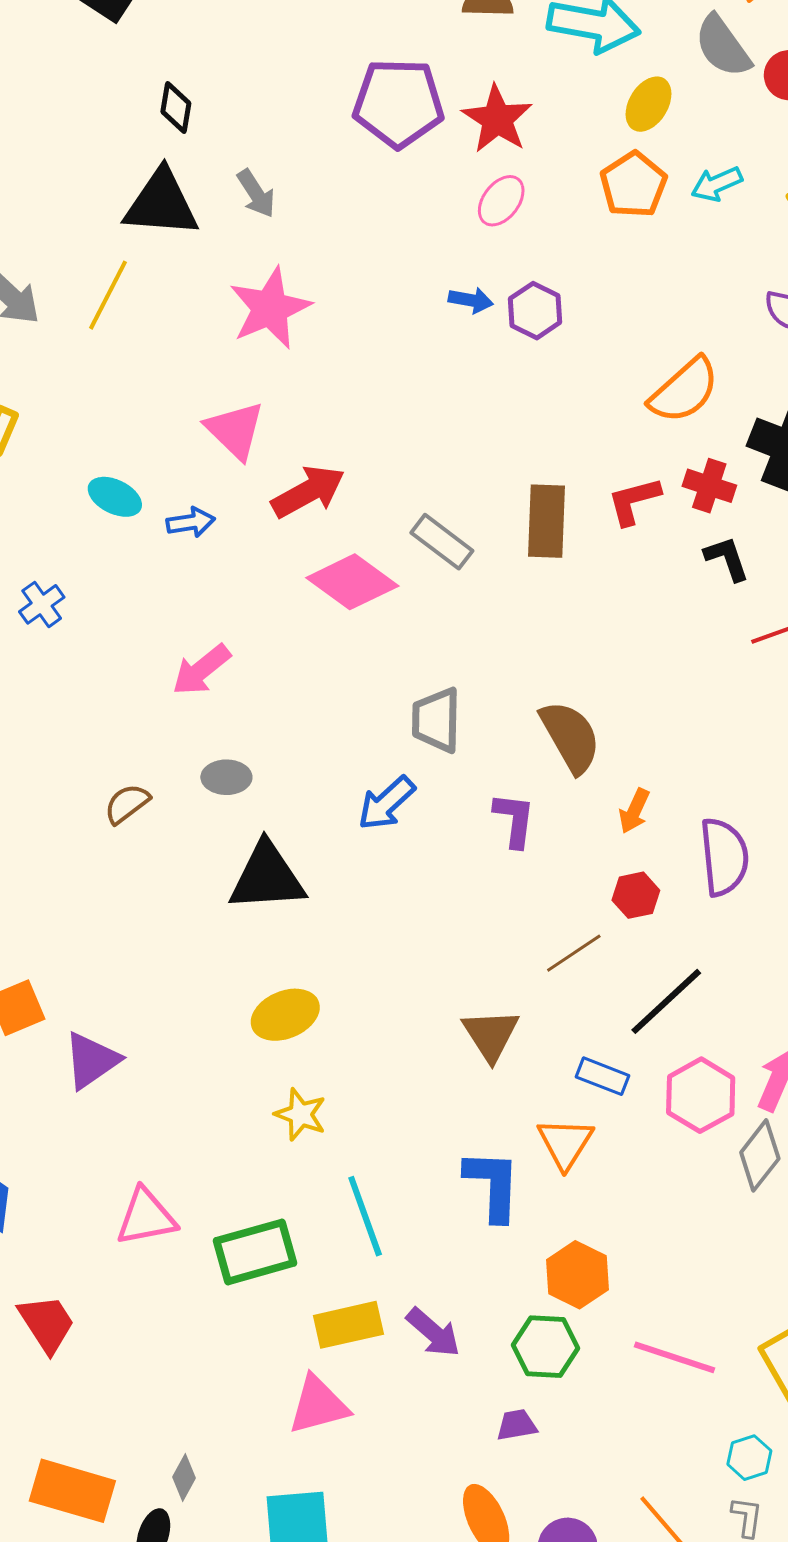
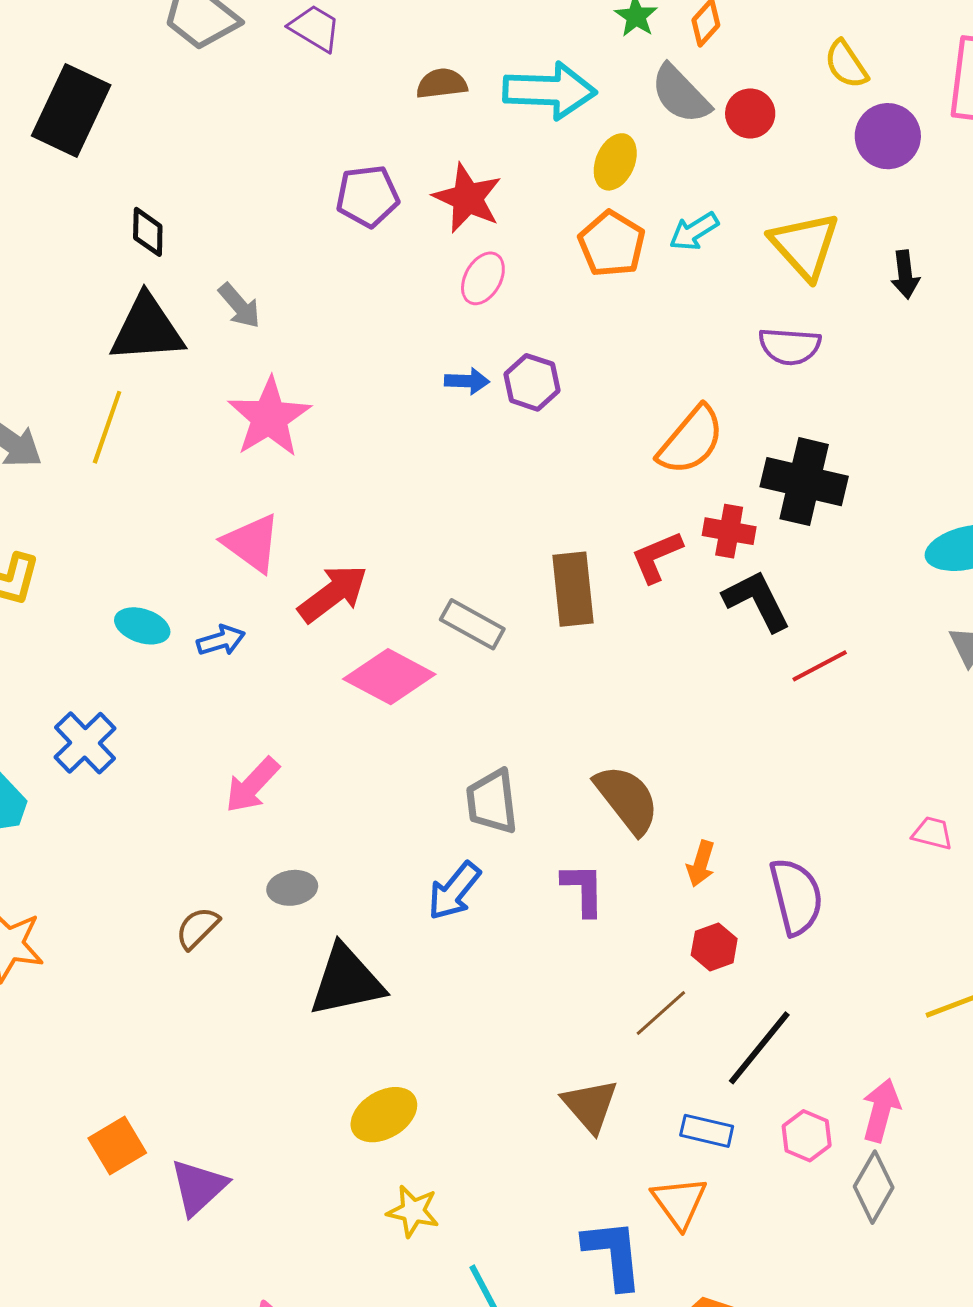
purple pentagon: (398, 103) -> (368, 196), size x0.7
black L-shape: (727, 558) -> (757, 601), size x1.4
blue cross: (42, 604) -> (85, 743), size x1.4
pink hexagon: (701, 1095) -> (807, 1136), size x0.7

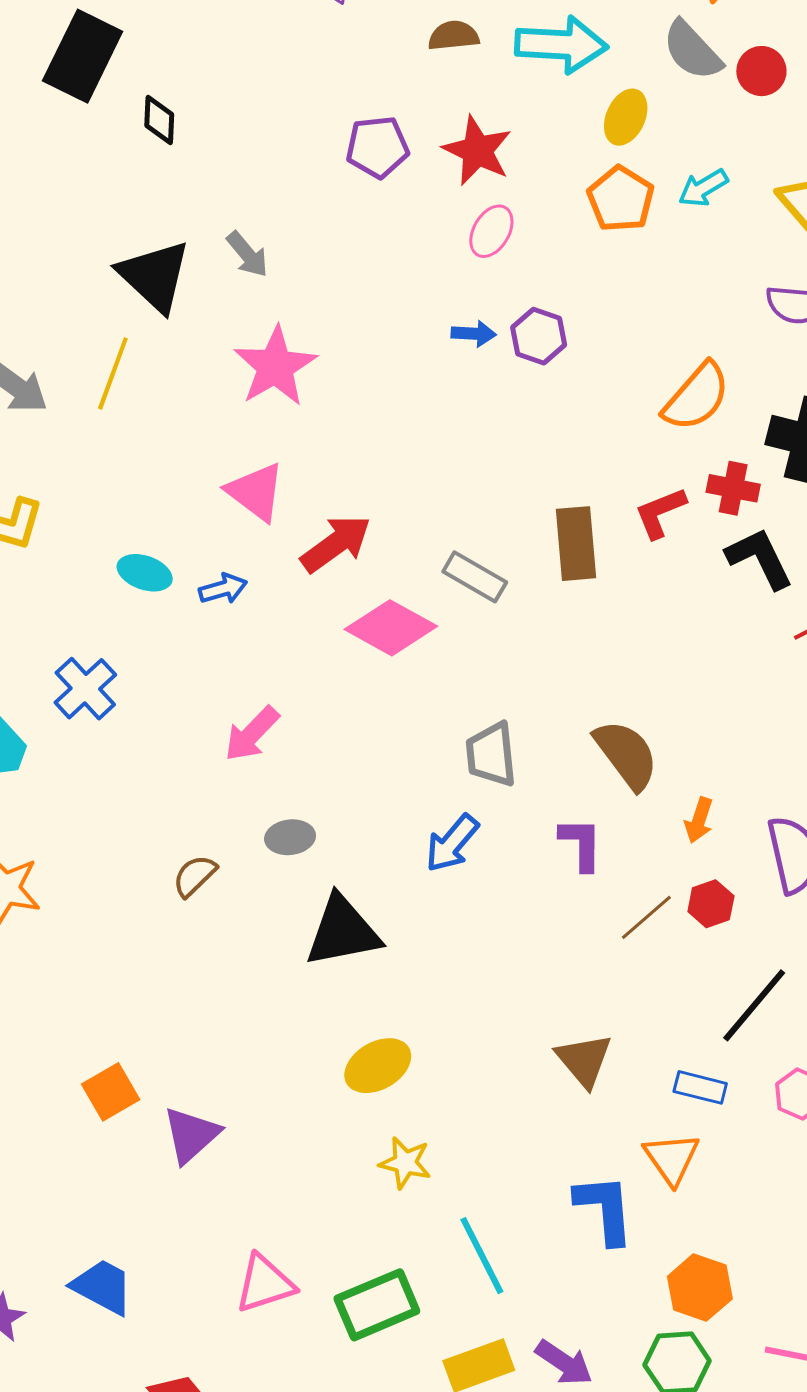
black diamond: (148, 232) -> (159, 120), moved
black triangle: (147, 329) -> (155, 276), turned 46
brown line: (661, 1013) -> (646, 917), moved

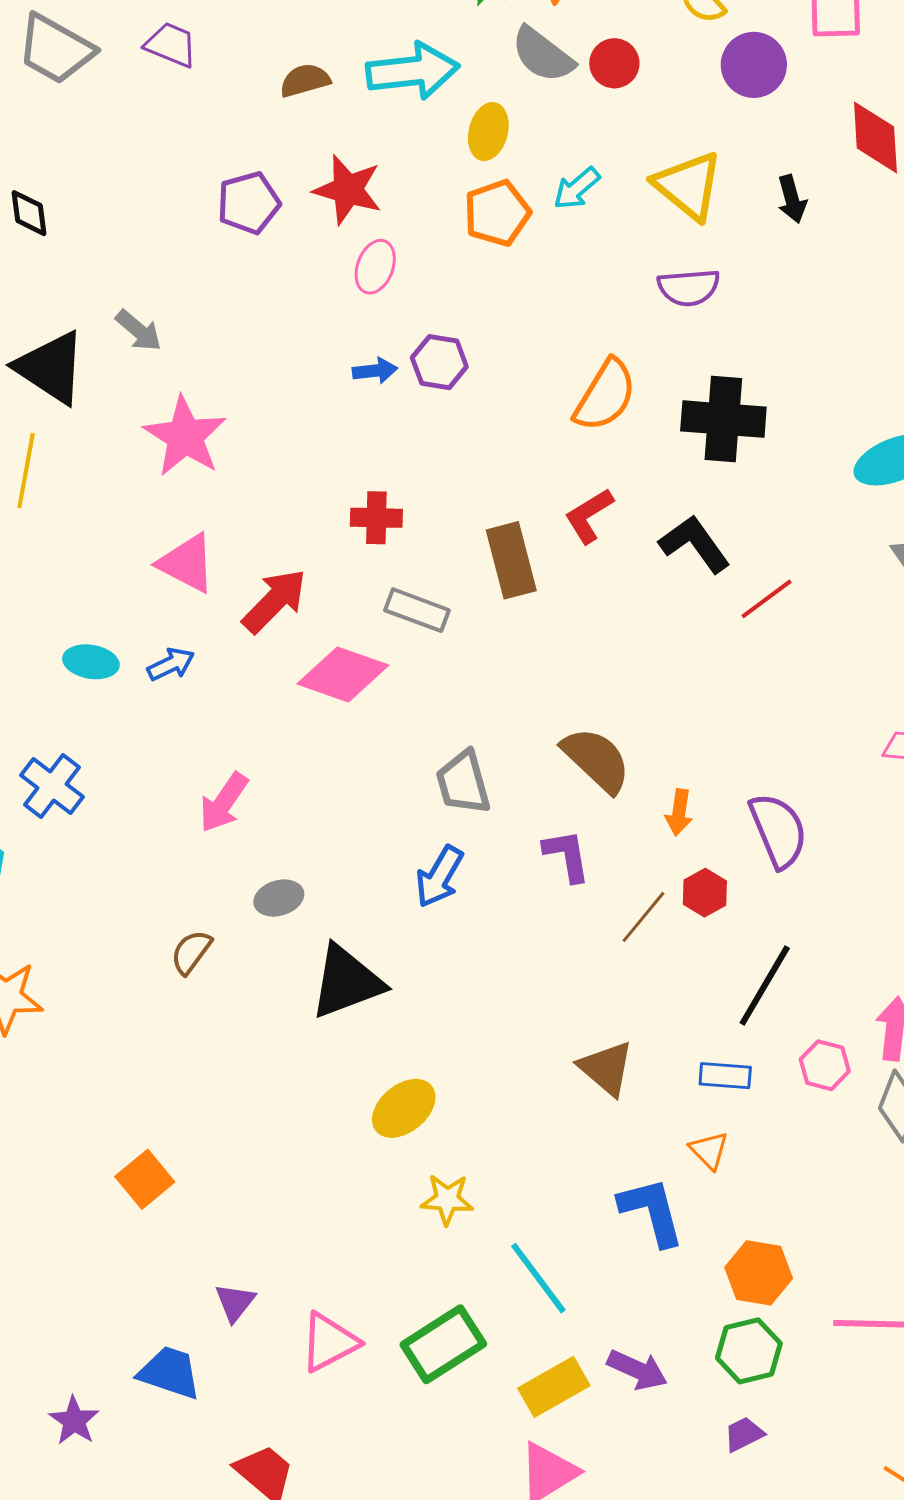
orange pentagon: (621, 199) -> (497, 213), turned 30
red cross: (733, 488) -> (376, 518), moved
purple triangle: (191, 1135) -> (235, 1302), moved, size x0.7
orange triangle: (672, 1158) -> (709, 1150), size x0.7

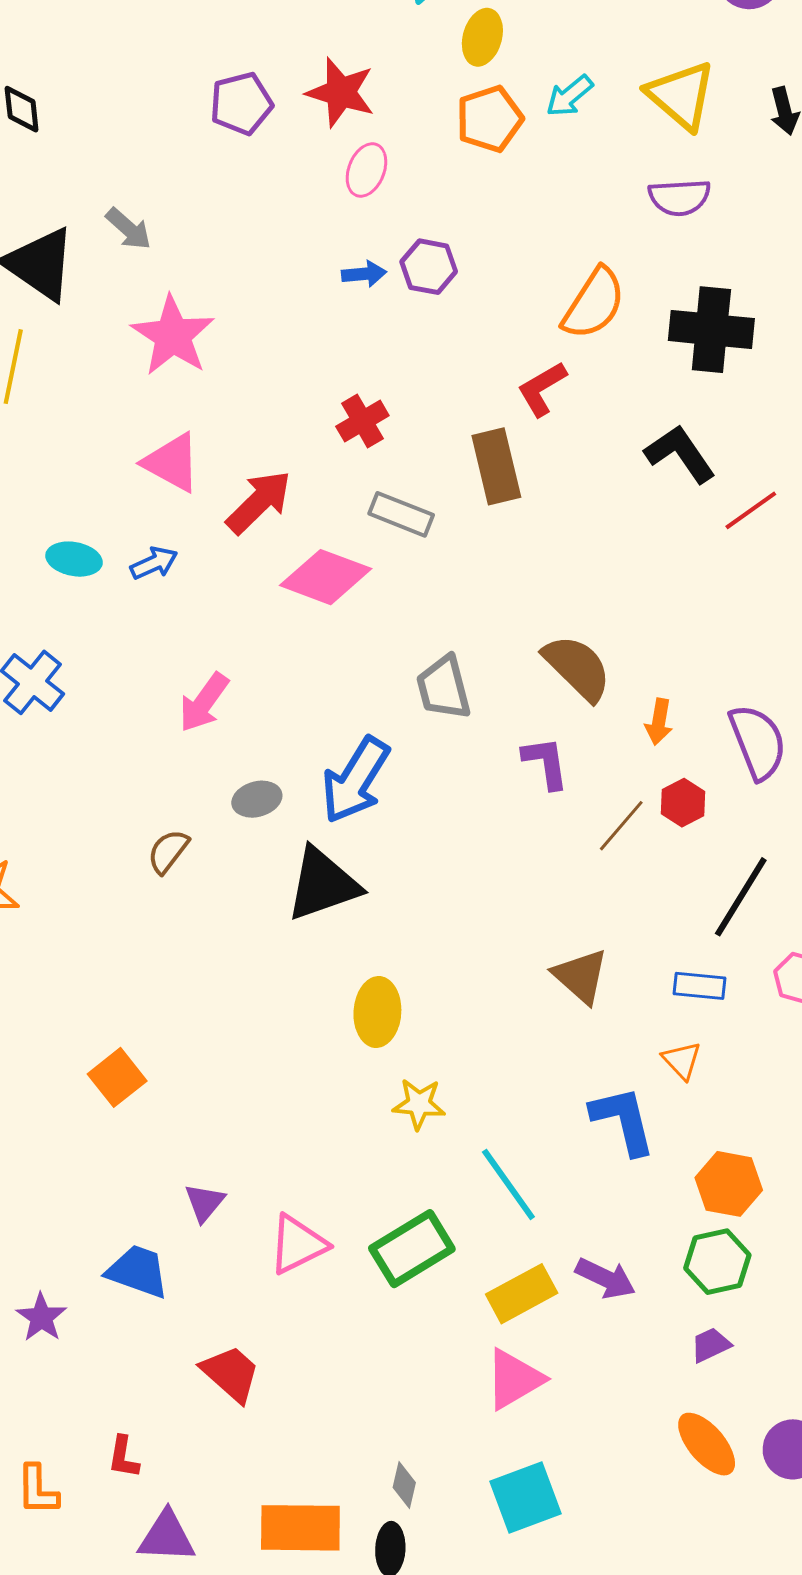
red L-shape: (589, 516) -> (542, 389), moved
red cross: (376, 518) -> (362, 421), turned -33
blue arrow: (439, 877) -> (355, 780), moved, size x1.4
yellow ellipse: (404, 1108) -> (377, 1012), turned -48

